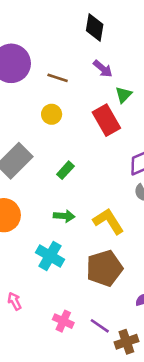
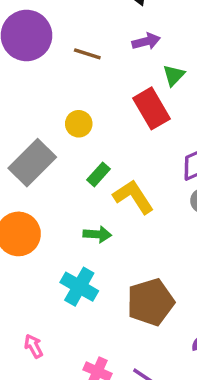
purple arrow: (103, 69) -> (146, 41), turned -54
yellow circle: (52, 114) -> (79, 124), moved
yellow L-shape: (108, 221) -> (133, 197), moved

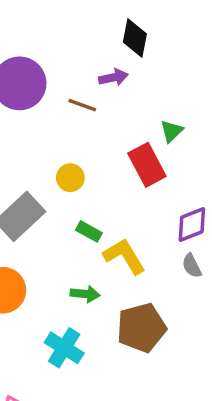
purple arrow: (146, 41) -> (113, 77), moved
green rectangle: (99, 174) -> (89, 231), turned 75
brown pentagon: (151, 302) -> (141, 328), moved

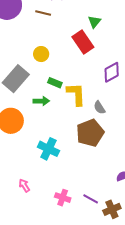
yellow L-shape: (124, 256) -> (76, 94), turned 35
gray semicircle: (192, 266) -> (99, 108), moved
green arrow: (85, 294) -> (41, 101), moved

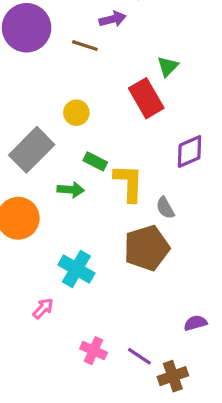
pink arrow: (24, 185) -> (43, 308), moved, turned 72

